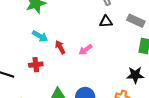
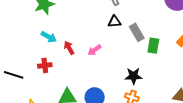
gray rectangle: (136, 21) -> (137, 32), moved, turned 36
black star: (135, 75) -> (133, 76), moved

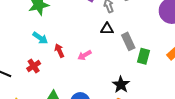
red cross: (45, 65) -> (34, 66), turned -32
black star: (133, 76) -> (121, 85), turned 30

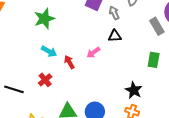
gray rectangle: (128, 41) -> (157, 26), moved
pink arrow: (84, 55) -> (93, 52), moved

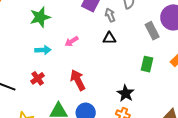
cyan arrow: (49, 51) -> (43, 50), turned -35
pink arrow: (93, 52) -> (72, 41), moved
red arrow: (69, 62) -> (78, 80), moved, size x1.5

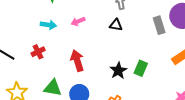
green rectangle: (147, 64) -> (141, 68), moved
black star: (126, 93) -> (118, 71), moved

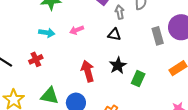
red arrow: (77, 61) -> (88, 71), moved
black star: (118, 71) -> (118, 65), moved

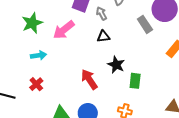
pink arrow: (77, 30) -> (64, 30), moved, size x1.6
green rectangle: (138, 79) -> (135, 81), moved

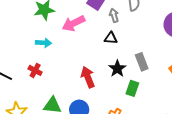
gray rectangle: (145, 24) -> (142, 62), moved
red cross: (36, 84) -> (35, 70), turned -32

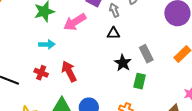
red arrow: (88, 77) -> (69, 71), moved

